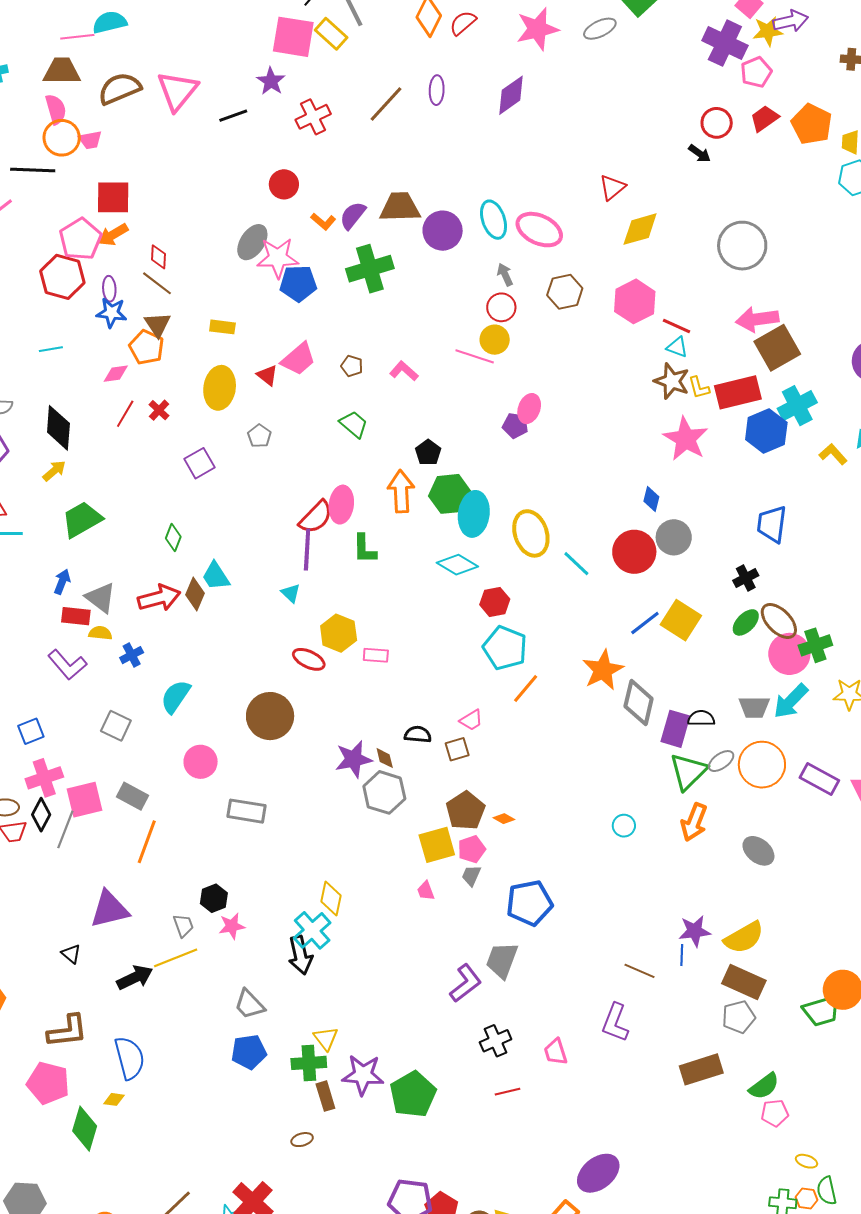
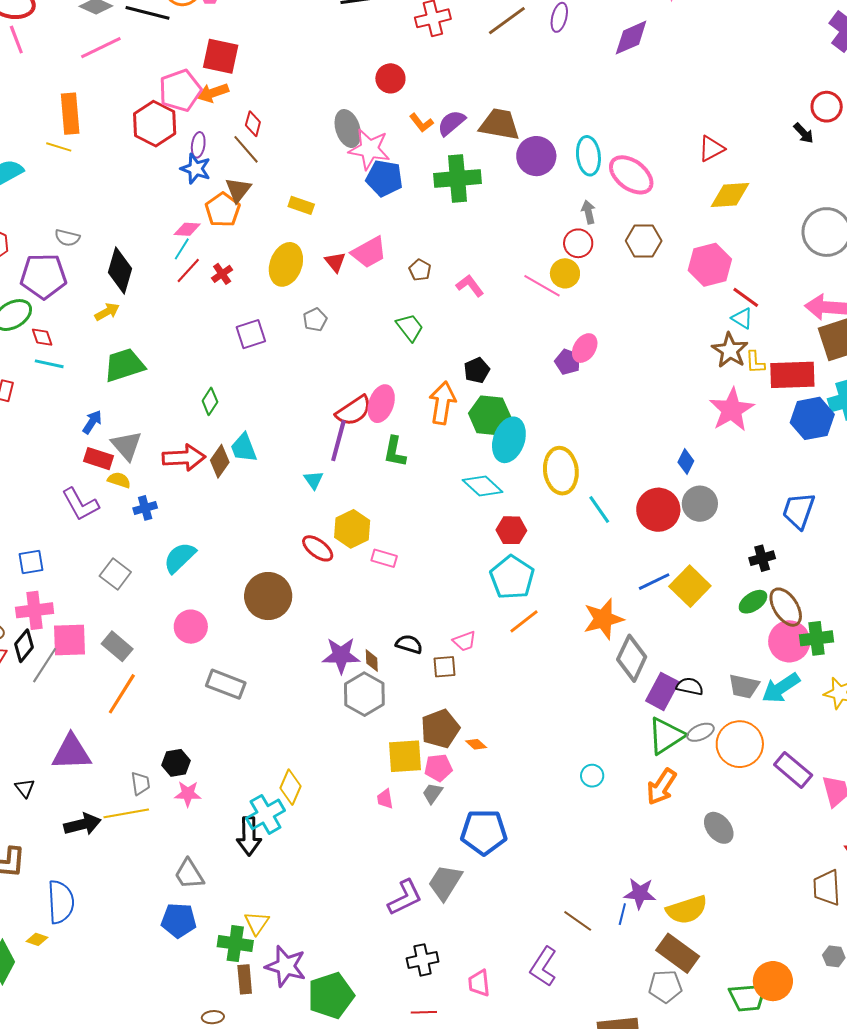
gray ellipse: (252, 242) -> (348, 129), turned -63
cyan line: (51, 349) -> (182, 249), moved, turned -60

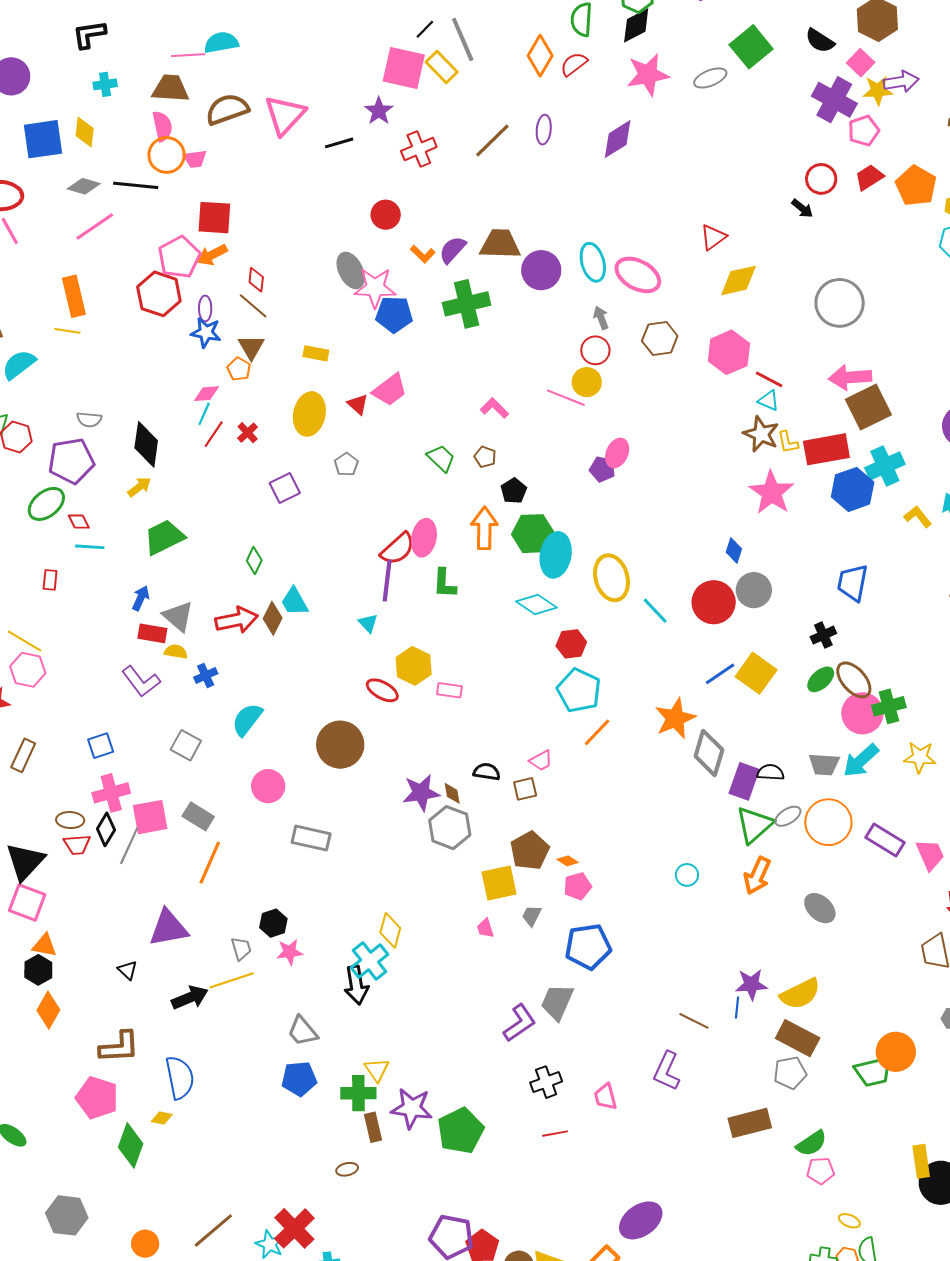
orange pentagon: (223, 210) -> (239, 369), size x0.7
brown pentagon: (420, 270) -> (485, 457), moved
pink pentagon: (438, 768) -> (578, 886), moved

